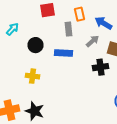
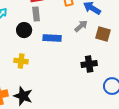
gray rectangle: (68, 29) -> (36, 14), moved
black cross: (100, 67) -> (89, 64), moved

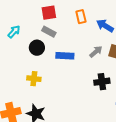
gray rectangle: (36, 14) -> (49, 32), turned -56
gray arrow: (81, 26) -> (96, 52), moved

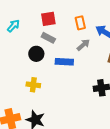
cyan arrow: (14, 32) -> (13, 26), moved
gray arrow: (96, 52) -> (83, 45), moved

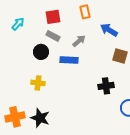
orange rectangle: (80, 23) -> (85, 12), moved
gray arrow: (83, 45) -> (79, 41), moved

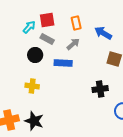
orange rectangle: (85, 12) -> (76, 23), moved
cyan arrow: (18, 24) -> (29, 27), moved

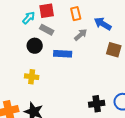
gray arrow: (73, 44) -> (81, 35), moved
black cross: (100, 89) -> (97, 104), moved

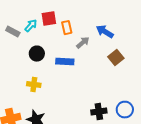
orange rectangle: (76, 14) -> (67, 28), moved
gray rectangle: (47, 30) -> (13, 32), moved
brown square: (114, 50) -> (116, 58), turned 35

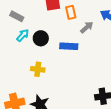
cyan arrow: (31, 26) -> (23, 35), moved

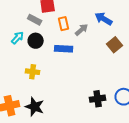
orange rectangle: (71, 12) -> (64, 24), moved
gray rectangle: (17, 16) -> (35, 20), moved

